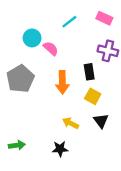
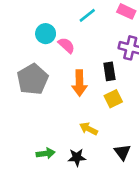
yellow square: (93, 96) -> (113, 99), turned 35
black triangle: (101, 121) -> (122, 152), moved
green arrow: (17, 145) -> (46, 153), moved

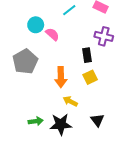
orange arrow: (79, 83) -> (61, 77), moved
black star: (77, 157) -> (61, 124), size x1.5

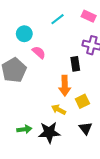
pink semicircle: (52, 34) -> (39, 52), moved
orange arrow: (61, 77) -> (65, 86), moved
yellow square: (90, 77) -> (82, 101), moved

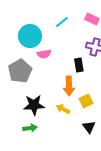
cyan circle: (24, 34) -> (30, 36), size x1.5
pink semicircle: (39, 52) -> (44, 54), turned 128
black star: (49, 132) -> (34, 105), moved

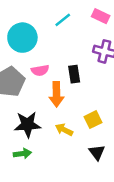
pink semicircle: (44, 54) -> (40, 70), moved
black rectangle: (79, 65) -> (74, 74), moved
orange arrow: (69, 86) -> (56, 94), moved

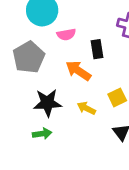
pink semicircle: (40, 70) -> (66, 34), moved
orange arrow: (56, 94) -> (78, 71), turned 125

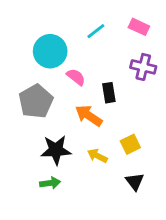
pink semicircle: (66, 34) -> (76, 77), turned -132

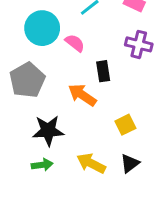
pink semicircle: (76, 77) -> (75, 43), moved
yellow arrow: (97, 156) -> (91, 163), moved, size x1.4
black triangle: (135, 181) -> (130, 163), turned 30

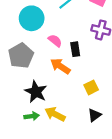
pink semicircle: (75, 43) -> (55, 41), moved
black star: (48, 131) -> (36, 92), turned 30
yellow arrow: (91, 163) -> (55, 114), moved

